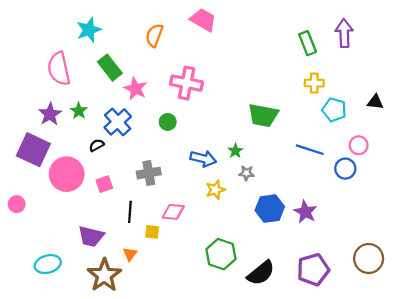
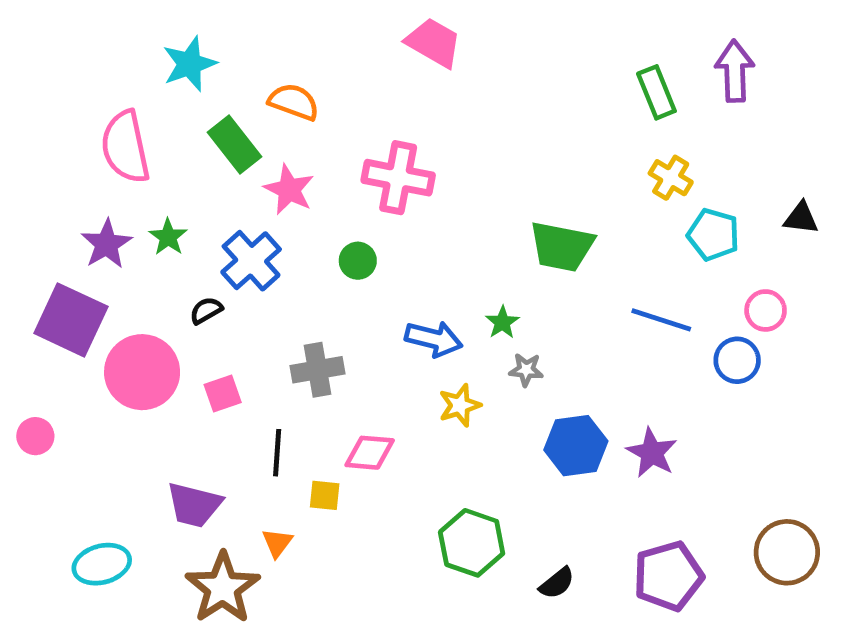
orange semicircle: (154, 35) -> (294, 102), moved, turned 90
yellow cross: (314, 83) -> (671, 178), turned 30
black semicircle: (261, 273) -> (557, 583), size x0.6

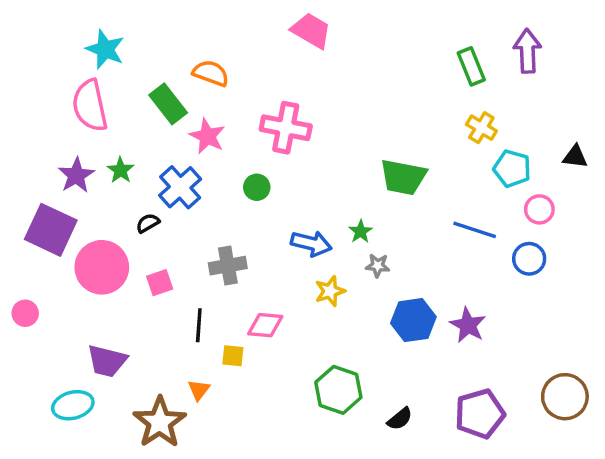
cyan star: (189, 64) -> (105, 49), moved, turned -30
pink circle: (766, 310) -> (539, 209), moved
purple trapezoid: (194, 505) -> (107, 361), moved

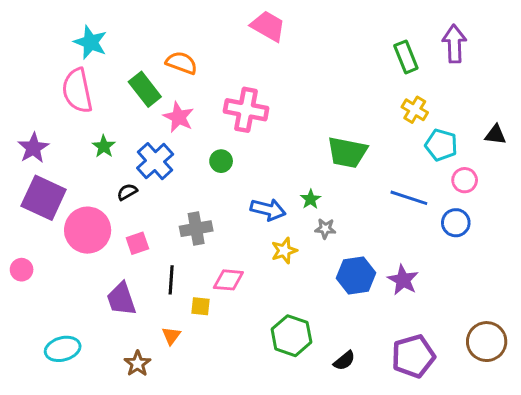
purple star: (76, 175) -> (33, 148), moved
purple trapezoid: (107, 361) -> (121, 299), moved, turned 57
brown star: (160, 422) -> (137, 364), size x0.6

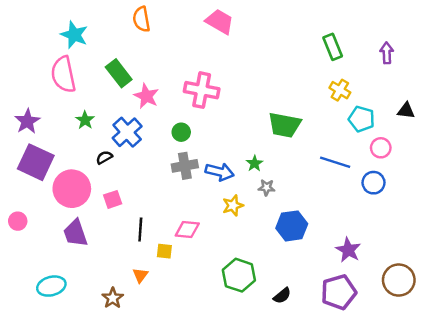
purple arrow: (454, 44) -> (387, 53), moved, size x0.7
orange semicircle: (181, 63) -> (142, 19), moved, turned -120
gray cross: (196, 229) -> (185, 166), moved
purple star: (403, 280) -> (348, 250), moved
purple trapezoid: (121, 299) -> (75, 233), moved

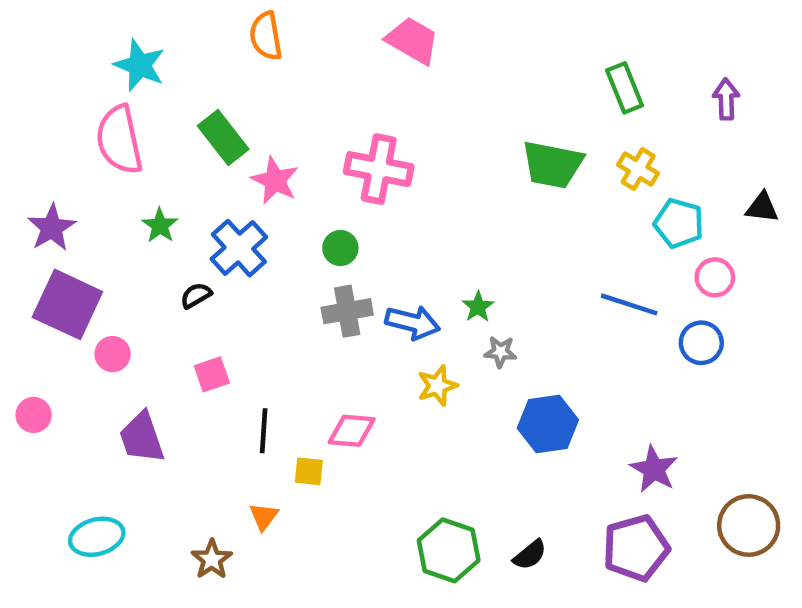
green trapezoid: (285, 125) -> (552, 165), moved
pink circle: (72, 189) -> (113, 354), moved, size x0.5
green hexagon: (239, 275) -> (449, 550), moved

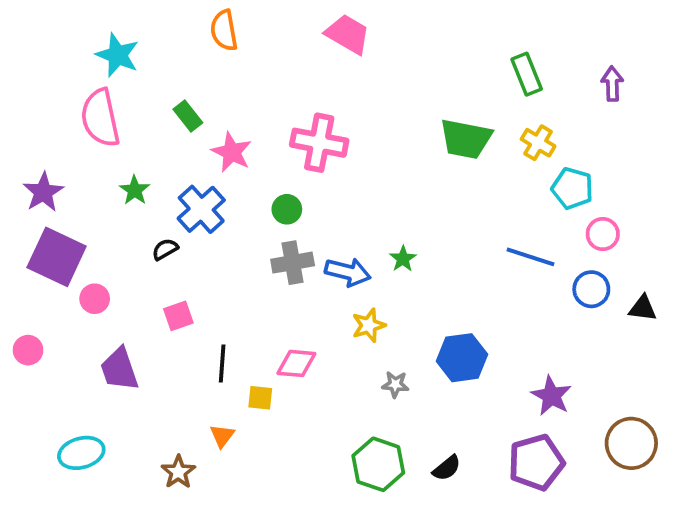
green rectangle: (223, 138) -> (188, 116), size x0.7
black triangle: (762, 207) -> (643, 308), moved
gray star: (501, 352) -> (395, 384), moved

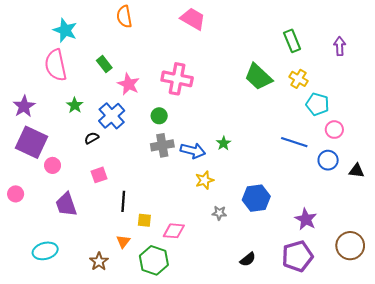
green trapezoid: (466, 139) -> (258, 77), turned 32
pink diamond: (296, 363) -> (174, 231), moved
green hexagon: (378, 464) -> (154, 260), moved

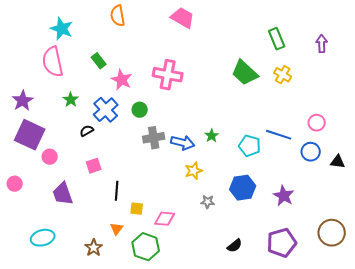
cyan pentagon: (317, 104) -> (250, 146), moved
green circle: (159, 116) -> (140, 110), moved
purple star: (306, 219) -> (284, 196), moved

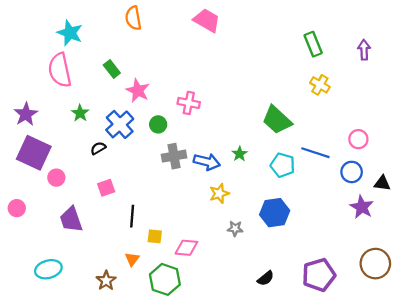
green trapezoid: (245, 73) -> (277, 120), moved
pink cross: (168, 75) -> (189, 103), moved, size x0.7
purple star: (284, 196) -> (362, 207), moved

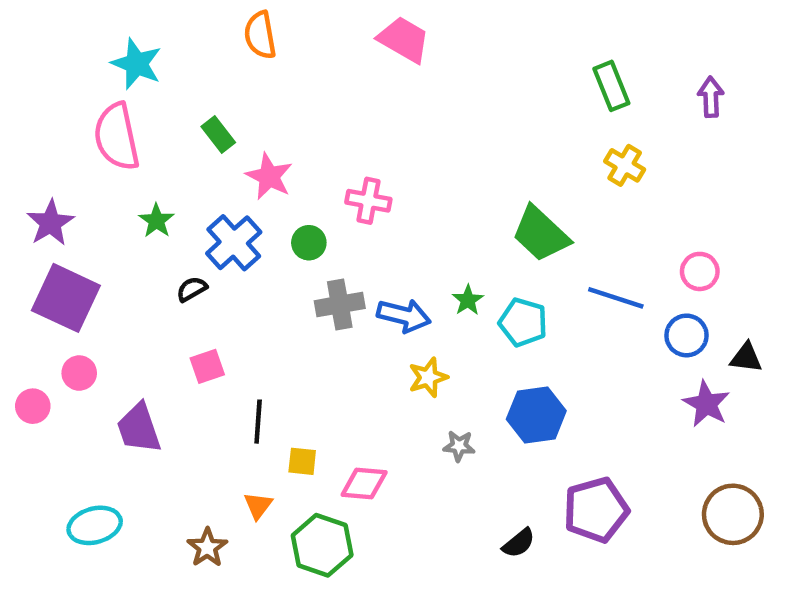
cyan pentagon: (283, 165) -> (523, 322), moved
pink circle: (56, 178) -> (79, 373), moved
purple pentagon: (319, 275) -> (596, 510), moved

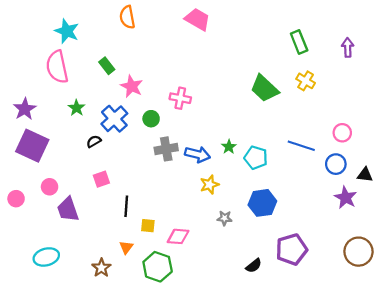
green trapezoid: (541, 234) -> (265, 88), moved
pink circle: (79, 373) -> (50, 187), moved

